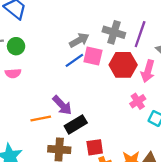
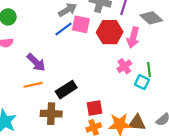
purple arrow: (62, 105) -> (36, 62), moved
red square: (95, 147) -> (94, 108), moved

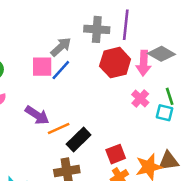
gray diamond: (151, 18) -> (161, 54), moved
pink square: (81, 24) -> (42, 67), moved
orange line: (33, 85) -> (59, 129), moved

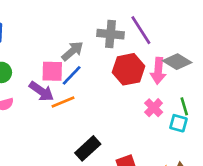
purple line: (126, 25) -> (141, 30), turned -40
purple arrow: (37, 115) -> (41, 91), moved
orange line: (59, 129) -> (63, 102), moved

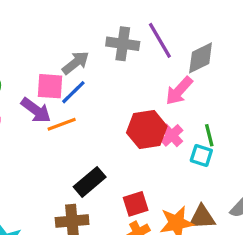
gray diamond: (177, 62) -> (201, 58), moved, turned -60
red hexagon: (128, 69) -> (147, 130), moved
pink arrow: (158, 71) -> (179, 91), turned 35

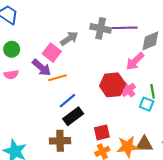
purple line: (160, 40) -> (125, 28), turned -65
pink square: (50, 86) -> (52, 53), turned 30
blue line: (73, 92) -> (68, 101), moved

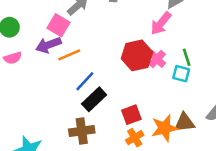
purple arrow: (42, 68) -> (48, 45), turned 126

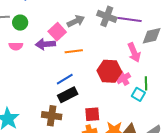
pink arrow: (161, 23) -> (134, 52), turned -78
orange line: (69, 55) -> (74, 51), moved

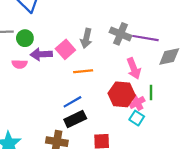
gray arrow: (76, 21) -> (86, 38), turned 126
purple arrow: (45, 44) -> (41, 54), moved
pink arrow: (134, 52) -> (134, 68), moved
green line: (146, 83) -> (151, 93), moved
cyan square: (138, 94) -> (137, 118), moved

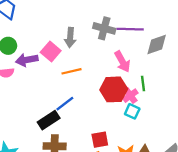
black rectangle: (75, 119) -> (49, 120), moved

